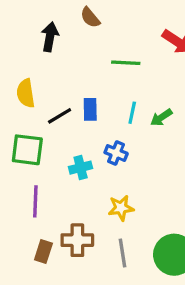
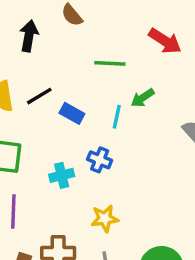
blue rectangle: (90, 109) -> (72, 113), turned -60
black line: (60, 116) -> (39, 96), moved
green arrow: (161, 118) -> (143, 98), moved

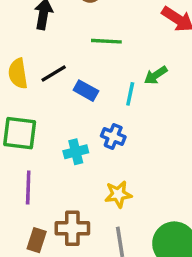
green line: (110, 63) -> (106, 41), moved

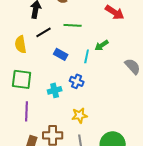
black line: (54, 74) -> (44, 32), moved

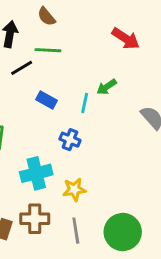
green line: (73, 25) -> (48, 50), moved
cyan cross: (55, 90) -> (36, 173), moved, size x1.5

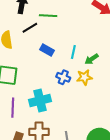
green arrow: (107, 87) -> (92, 59), moved
yellow star: (74, 189) -> (84, 77), moved

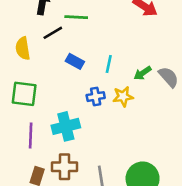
green arrow: (92, 59) -> (143, 73), moved
blue cross: (63, 77) -> (96, 97), turned -32

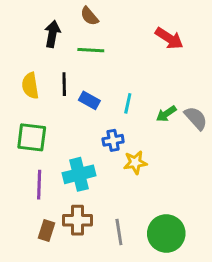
black line: (53, 33) -> (64, 84), moved, turned -60
yellow star: (123, 97) -> (135, 163), moved

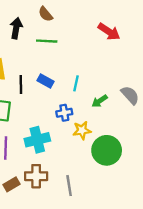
black line: (64, 84) -> (21, 85), moved
green arrow: (166, 114) -> (100, 101), moved
brown rectangle: (46, 231) -> (11, 184), turned 42
green circle: (166, 233) -> (107, 150), moved

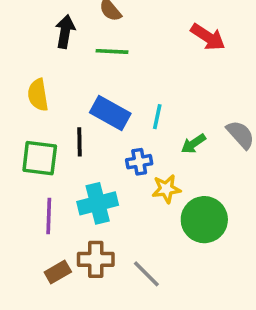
blue rectangle: (46, 81) -> (110, 113), size x1.5
black line: (21, 85) -> (80, 142), moved
gray line: (69, 186) -> (146, 274), turned -36

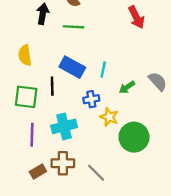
red arrow: (208, 37) -> (136, 17), turned 30
yellow star: (166, 189) -> (109, 117), turned 30

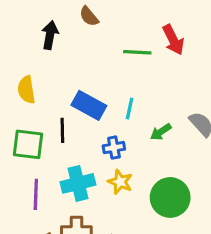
green line: (74, 27) -> (137, 52), moved
yellow star: (109, 117) -> (120, 182), moved

